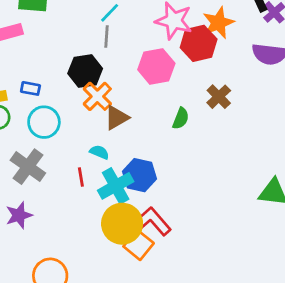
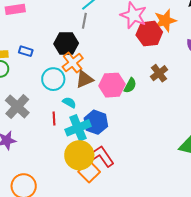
pink hexagon: (156, 66) -> (112, 85), moved
cyan circle: (44, 122) -> (53, 79), moved

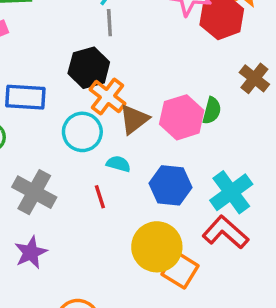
blue rectangle: (26, 51) -> (25, 97), size x1.6
cyan cross: (78, 128) -> (231, 192), moved
red L-shape: (101, 156) -> (225, 232), moved

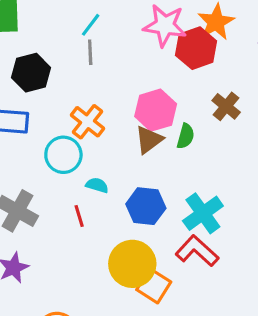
black hexagon: (89, 68) -> (31, 73), moved
pink hexagon: (182, 117) -> (156, 110), moved
brown triangle: (134, 119) -> (149, 140), moved

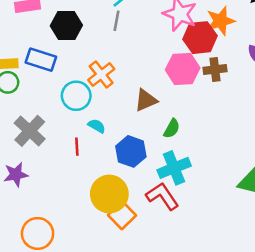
brown cross: (226, 106) -> (215, 70), moved, turned 30
pink hexagon: (156, 110) -> (183, 69), moved
green semicircle: (186, 136) -> (172, 129), moved

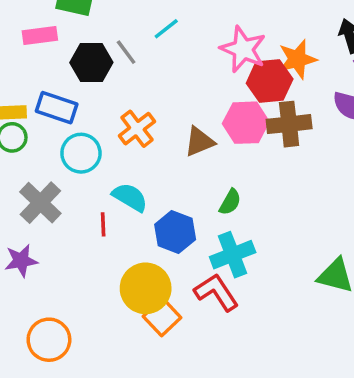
gray line: (116, 21) -> (126, 52), moved, turned -48
brown cross: (215, 70) -> (289, 124), size x1.4
cyan circle: (76, 96) -> (81, 153), moved
brown triangle: (146, 100) -> (199, 142), moved
cyan semicircle: (97, 126) -> (130, 197), size x1.5

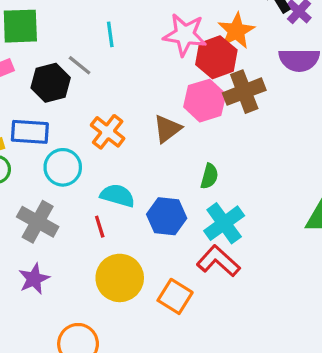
cyan line: (166, 29) -> (110, 34), turned -45
yellow circle: (146, 288) -> (120, 278), moved

